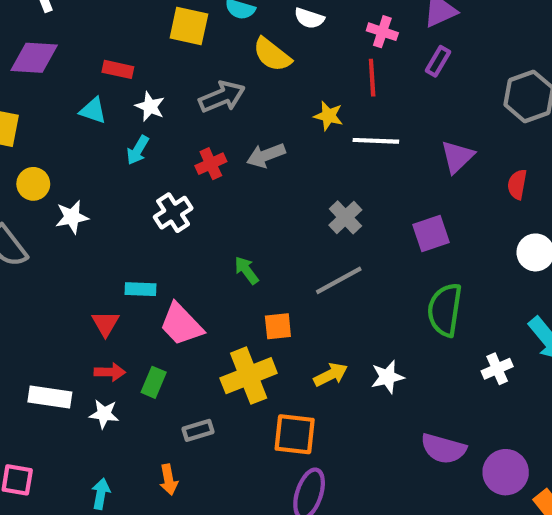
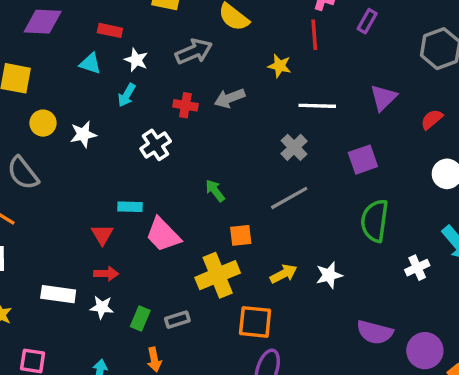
white line: (376, 141) -> (317, 106), moved
red cross: (211, 164) -> (185, 105), turned 35
red semicircle: (517, 184) -> (432, 119), turned 40
white star: (72, 217) -> (83, 134), moved
green rectangle: (154, 382) -> (140, 319), moved

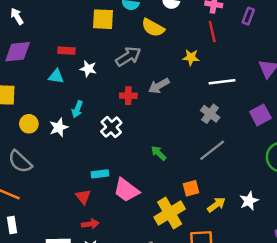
cyan arrow: (127, 95) -> (77, 109), moved
orange square: (241, 235) -> (191, 188), moved

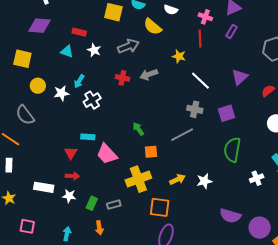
white line: (222, 82) -> (200, 81), turned 40
gray cross: (210, 114) -> (195, 109), moved, turned -35
white cross: (111, 127) -> (92, 100), moved
orange square: (191, 188) -> (151, 152), moved

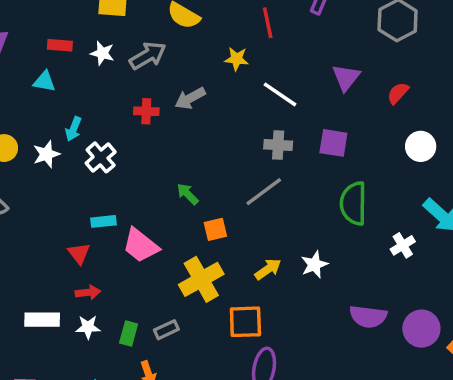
white star: (94, 50) -> (102, 53), moved
purple square: (227, 113) -> (333, 143), turned 36

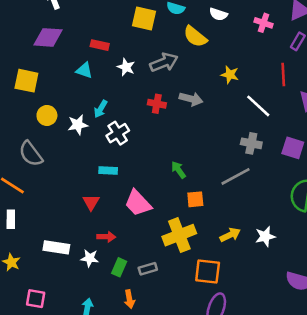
red line: (268, 23) -> (283, 75), moved
white star: (102, 53) -> (126, 67), moved
gray arrow: (190, 98) -> (191, 99), turned -145
cyan rectangle: (103, 221) -> (108, 170), moved
red arrow: (88, 292) -> (106, 237), moved

